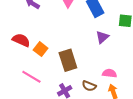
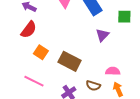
red semicircle: (21, 40) -> (29, 30), moved, turned 108
brown rectangle: (68, 60) -> (70, 61), turned -40

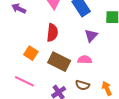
red semicircle: (29, 30) -> (52, 33), moved, turned -30
pink semicircle: (113, 71) -> (85, 60), moved

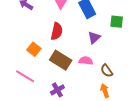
brown semicircle: (82, 85) -> (107, 71), moved, turned 32

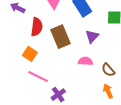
red semicircle: (57, 31) -> (37, 27), moved
brown rectangle: (61, 60) -> (60, 37), moved, turned 40
pink line: (25, 76) -> (38, 77), moved

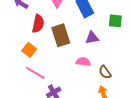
purple triangle: (92, 36) -> (92, 38), turned 32

